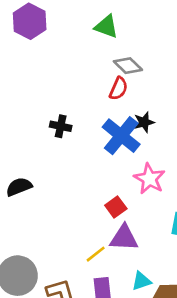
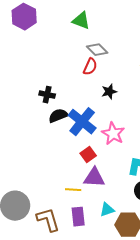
blue cross: (121, 136) -> (82, 122), moved
black semicircle: (19, 187) -> (58, 116), moved
yellow line: (96, 254) -> (73, 190), turned 42

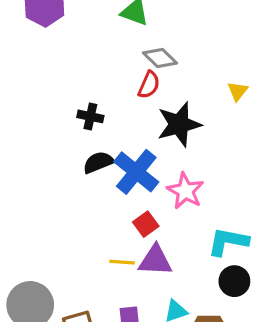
black star: (109, 92) -> (179, 124), size x1.8
black cross: (47, 95) -> (90, 116), moved
yellow line: (73, 190) -> (122, 262), moved

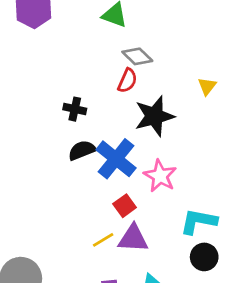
yellow line: (122, 262) -> (103, 240), turned -35

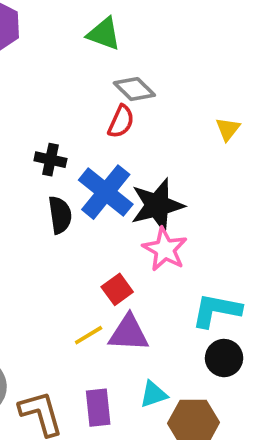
black star: (154, 116) -> (157, 205), moved
black semicircle: (82, 150) -> (60, 215), turned 104
blue cross: (116, 159) -> (106, 192), moved

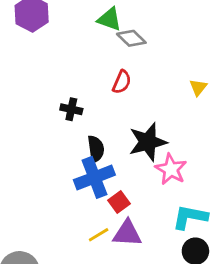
gray diamond: (134, 89) -> (131, 38), moved
blue cross: (106, 192) -> (94, 177), moved, turned 30
black semicircle: (60, 215) -> (96, 149), moved
pink star: (165, 249) -> (171, 169), moved

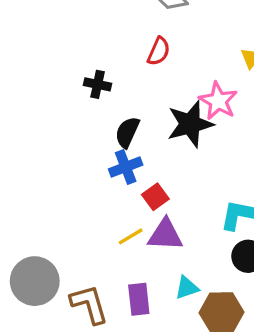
black semicircle: (96, 149) -> (127, 132), turned -148
pink star: (171, 169) -> (218, 101), moved
blue cross: (94, 177) -> (126, 167), size x0.7

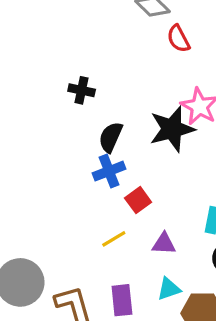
red semicircle: (159, 51) -> (178, 39), moved, turned 128
purple triangle: (165, 235) -> (164, 244), moved, size x0.7

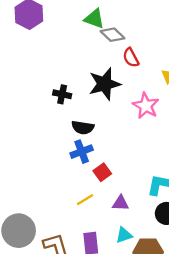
black star: (172, 129) -> (105, 84), moved
black semicircle: (111, 137) -> (83, 128), turned -105

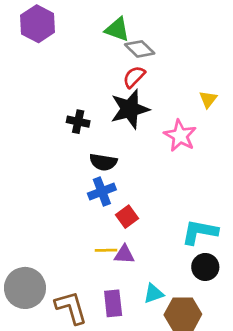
red semicircle: (131, 58) -> (134, 77), moved, turned 72
yellow line: (85, 200) -> (106, 250), turned 30
purple triangle: (121, 203) -> (124, 254), moved

